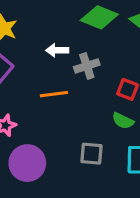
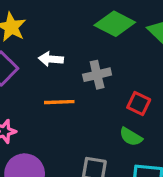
white arrow: (57, 50) -> (51, 59), moved

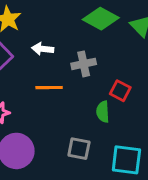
green semicircle: (131, 137) -> (103, 112), moved, turned 55

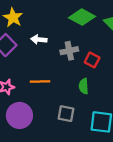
orange line: (49, 88) -> (40, 81), moved
red square: (120, 91) -> (92, 60), moved

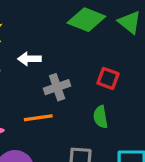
gray cross: (69, 51) -> (57, 87), moved

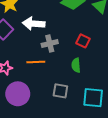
white arrow: (29, 59) -> (34, 24), size x1.5

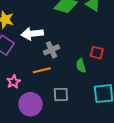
red square: (83, 41) -> (97, 53), moved
gray square: (60, 91) -> (61, 95), moved

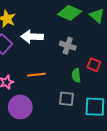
gray cross: (52, 50) -> (68, 46), moved, turned 35
gray square: (61, 95) -> (66, 99), moved

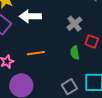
gray cross: (68, 46) -> (74, 24), moved, turned 35
gray square: (66, 99) -> (69, 87), moved, turned -35

